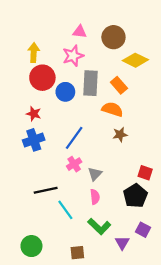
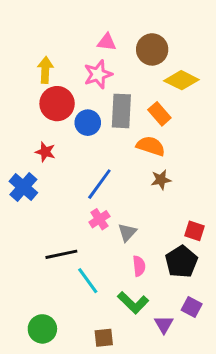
blue cross: (34, 140) -> (23, 187), moved, turned -30
pink semicircle: (95, 197) -> (139, 266), moved

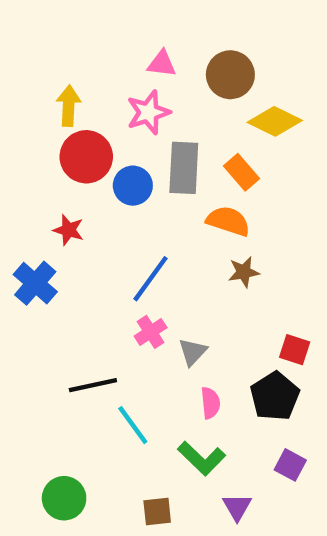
purple triangle: (164, 325) -> (237, 507), moved

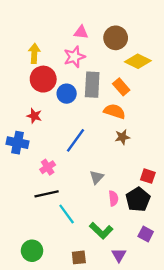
blue cross: (35, 283) -> (18, 143), turned -30
pink cross: (151, 332) -> (48, 167), moved
pink semicircle: (210, 403) -> (113, 198), moved

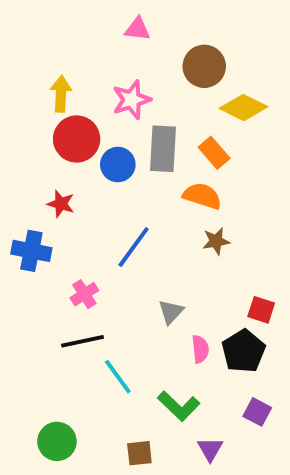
pink triangle: (81, 32) -> (137, 29), moved

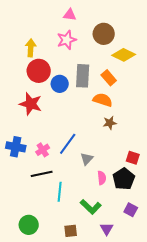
pink star: (132, 100) -> (67, 40), moved
red star: (61, 204) -> (31, 104), size x1.6
blue line: (134, 247) -> (68, 144), moved
blue cross: (31, 251) -> (16, 147), moved
cyan line: (118, 377) -> (60, 192), turned 42

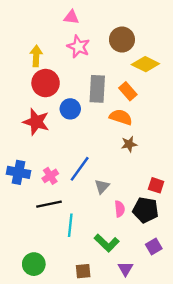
pink triangle: (70, 15) -> (71, 17), moved
pink star: (67, 40) -> (78, 47), turned -30
blue circle: (60, 84) -> (70, 109), moved
black pentagon: (124, 179) -> (145, 210), turned -30
purple square: (131, 210) -> (154, 246), turned 32

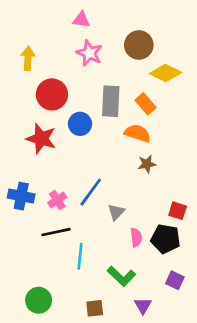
yellow arrow: (36, 56) -> (28, 58), moved
purple square: (154, 246) -> (175, 280), turned -35

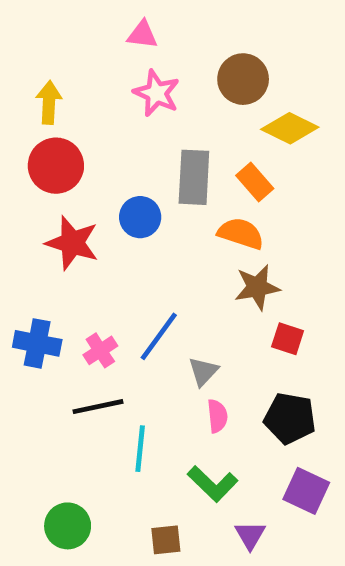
red circle: (52, 94) -> (56, 166), moved
brown star: (147, 164) -> (257, 287), size x1.4
red square: (178, 211) -> (288, 339), moved
pink semicircle: (136, 237) -> (217, 416), moved
purple square: (175, 280) -> (306, 491), size x1.4

